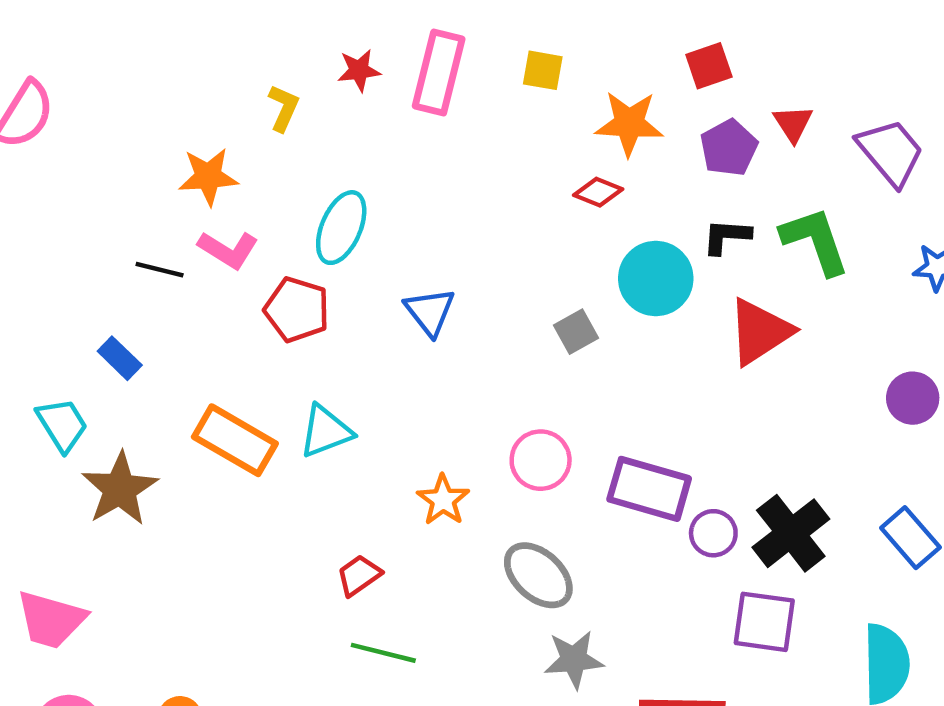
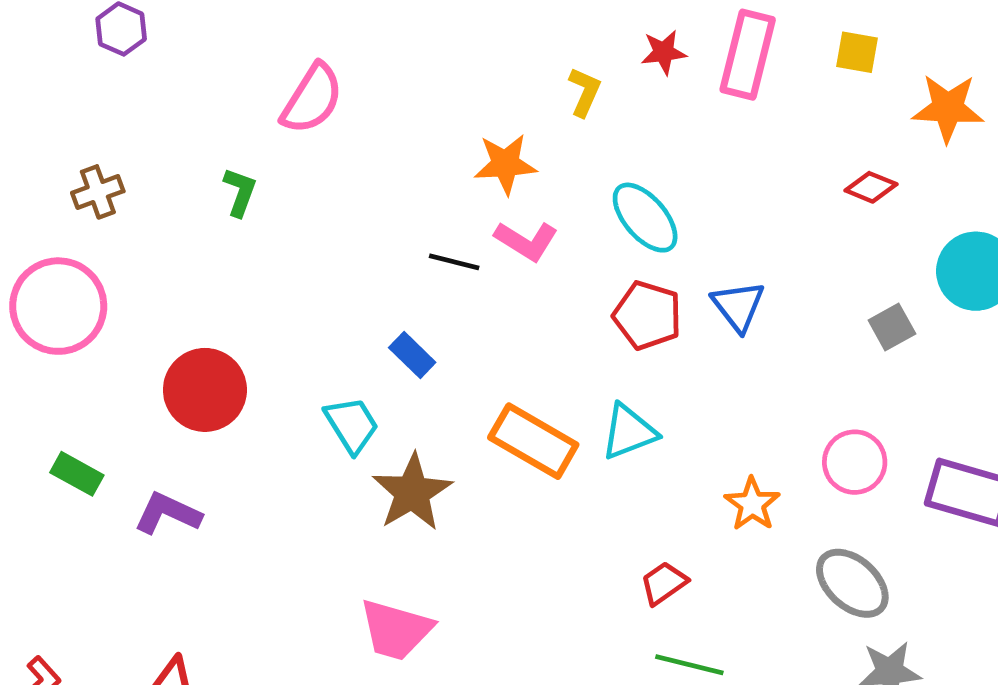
red diamond: (598, 192) -> (871, 187), moved
cyan ellipse: (341, 228) -> (645, 218), turned -64
red pentagon: (297, 309) -> (647, 315), moved
pink trapezoid: (51, 620) -> (396, 630), moved

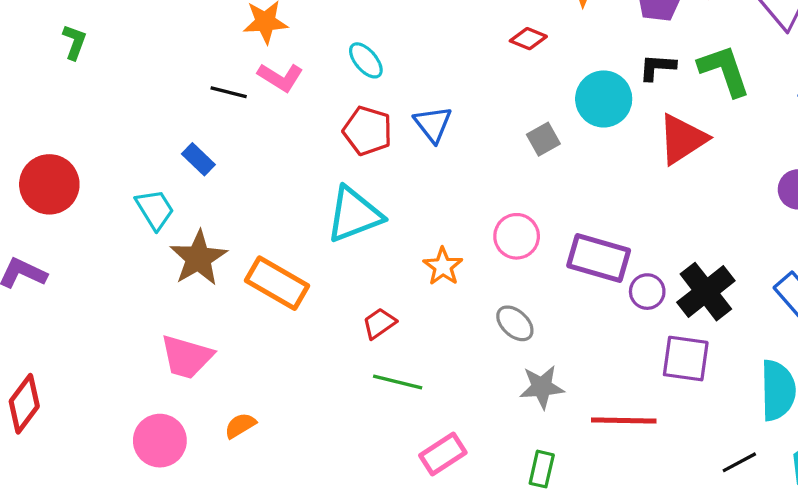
cyan ellipse: (645, 218) -> (366, 60), size x0.7
cyan triangle: (629, 432) -> (354, 215), size x1.4
orange rectangle: (533, 441) -> (277, 283), moved
gray ellipse: (852, 583) -> (515, 323), size x0.7

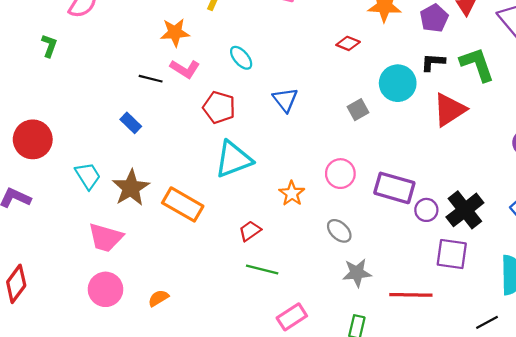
red pentagon: (368, 131) -> (219, 107), moved
cyan trapezoid: (155, 209) -> (88, 176), moved
pink trapezoid: (187, 357) -> (105, 238), moved
pink circle: (160, 441) -> (105, 289), moved

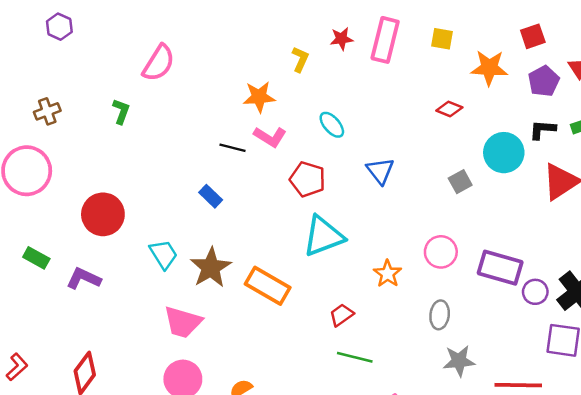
gray ellipse: (339, 231) -> (440, 315), turned 55

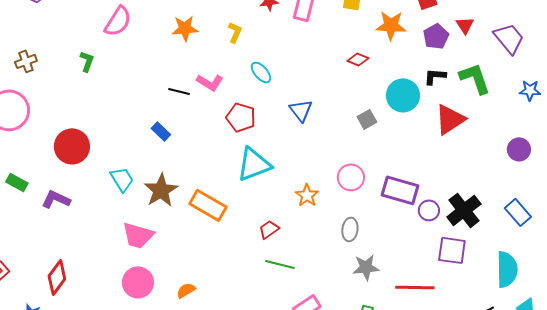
yellow L-shape: (300, 59) -> (235, 32), moved
orange star: (259, 97) -> (185, 28), moved

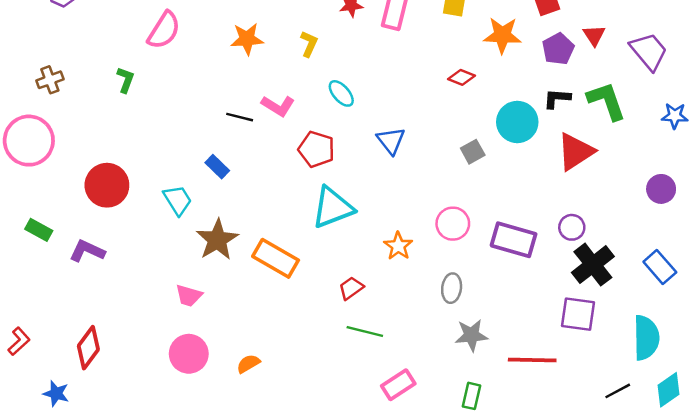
cyan trapezoid: (122, 179) -> (178, 200), moved
purple circle: (429, 210) -> (572, 227), moved
pink trapezoid: (138, 235) -> (189, 296), size x0.7

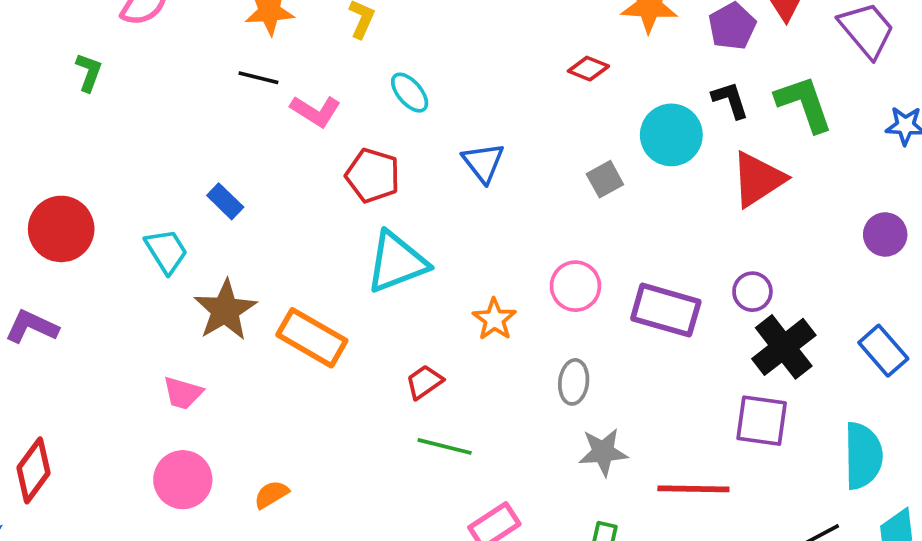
black L-shape: (557, 98) -> (730, 100), turned 68
black line: (240, 117) -> (258, 78), moved

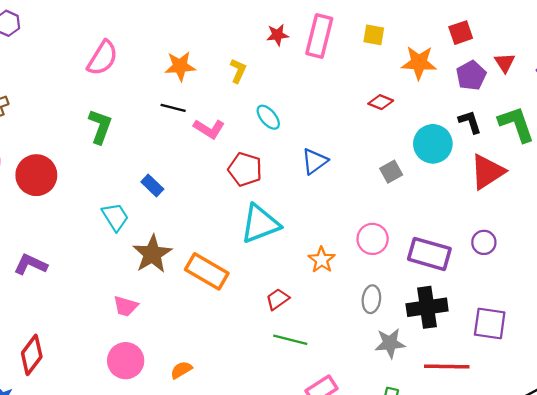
green L-shape: (89, 72) -> (100, 126), moved, size x1.4
blue triangle: (483, 163) -> (315, 161), turned 32
red circle: (61, 229) -> (36, 175), moved
black cross: (784, 347) -> (427, 307), moved, turned 30

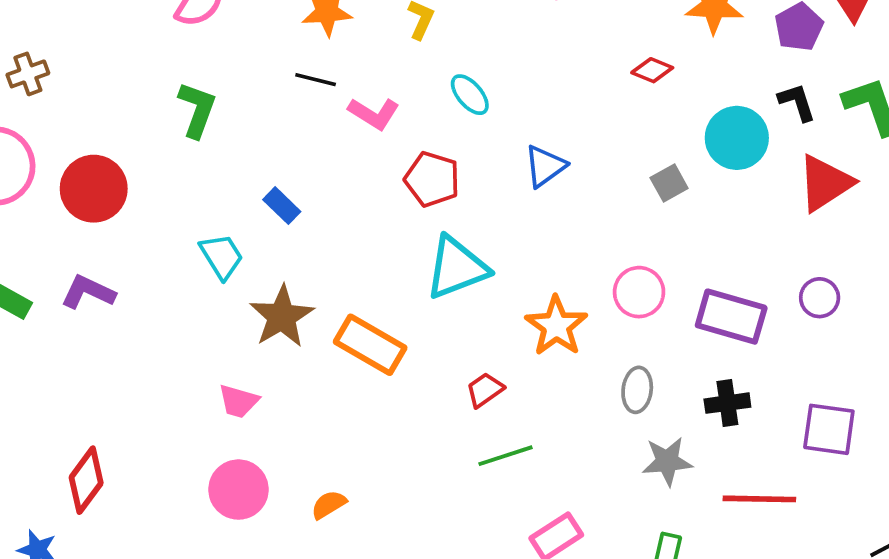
orange star: (322, 260) -> (556, 326), size x1.4
purple L-shape: (31, 264) -> (88, 292), moved
black cross: (427, 307) -> (727, 403), size x0.7
green line: (290, 340) -> (506, 456), turned -32

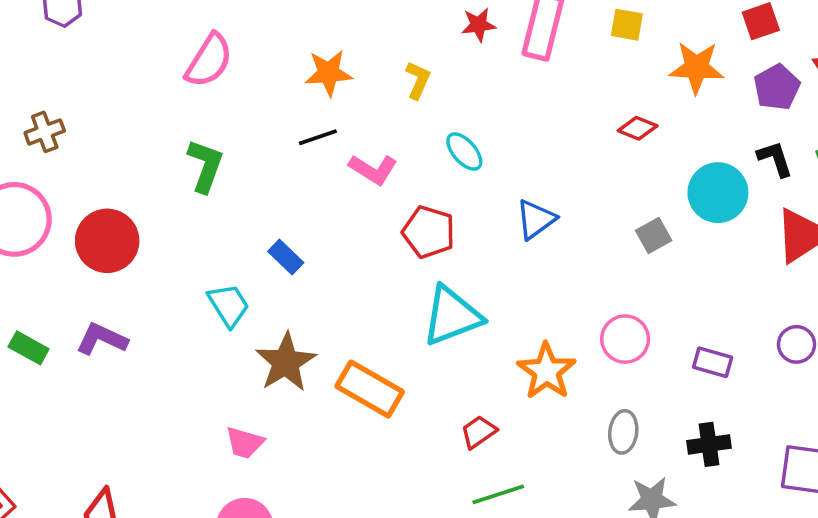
black line: (316, 80) -> (318, 137), turned -33
purple rectangle: (731, 317) -> (713, 362), size x0.6

